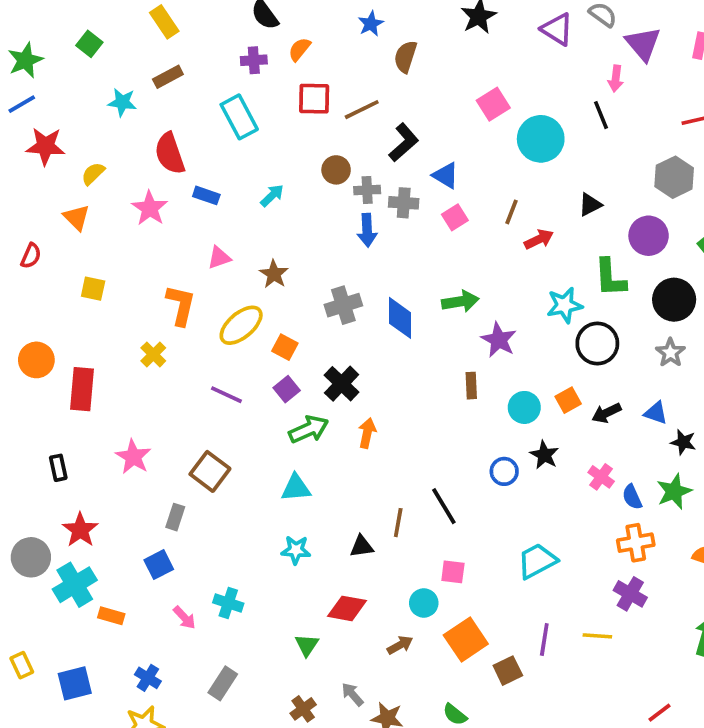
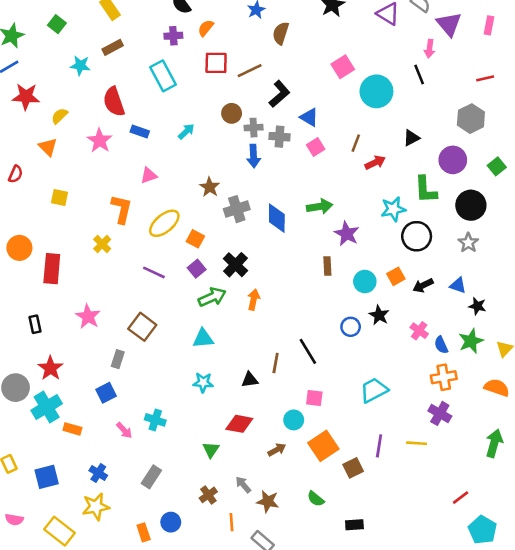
brown star: (274, 274) -> (210, 187), moved

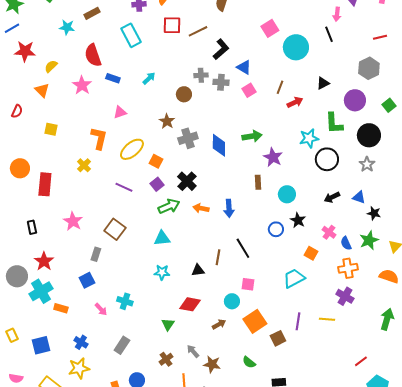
brown circle: (232, 113) -> (184, 94), moved
blue arrow: (254, 156) -> (229, 208), moved
orange square: (396, 276) -> (311, 253), moved, turned -32
orange arrow: (254, 300) -> (201, 208), turned -91

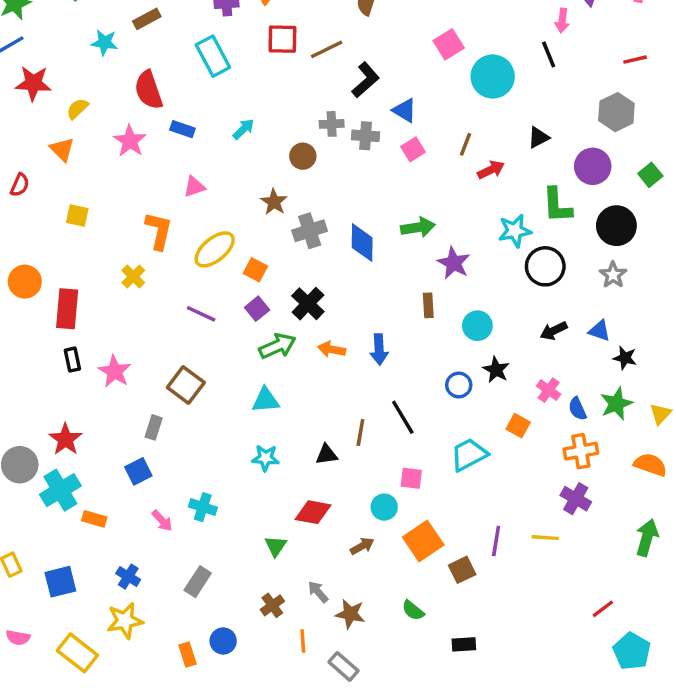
black rectangle: (32, 227) -> (72, 360), moved
cyan trapezoid: (294, 278) -> (469, 455), moved

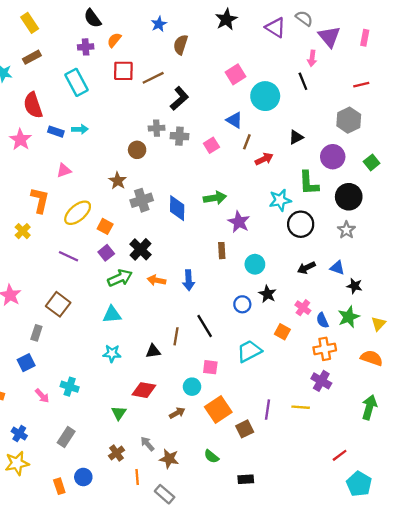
blue triangle: (405, 110) -> (234, 120), moved
cyan arrow: (243, 129) -> (80, 129), moved, turned 42

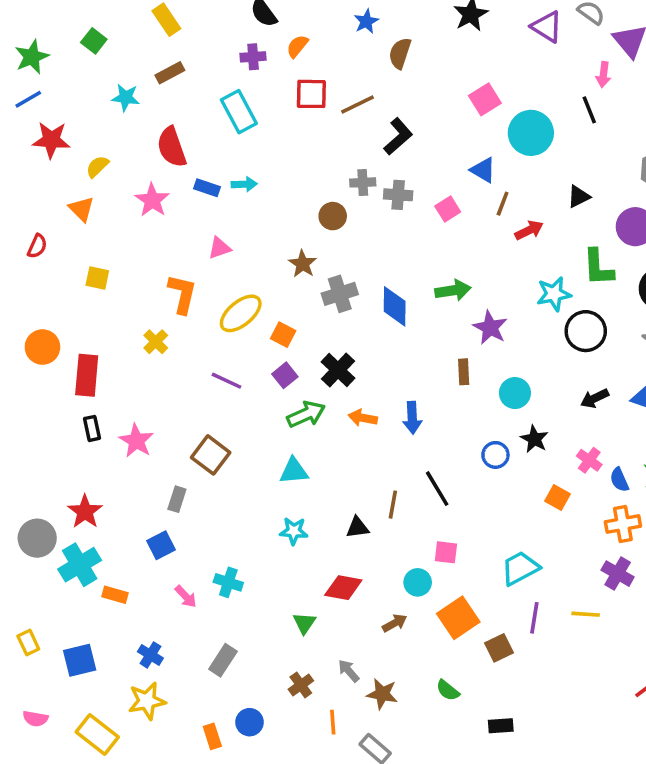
cyan trapezoid: (249, 351) -> (520, 568), moved

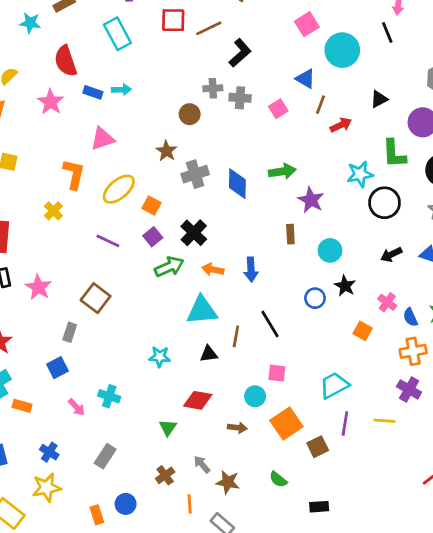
pink triangle: (219, 248) -> (102, 139), size x1.4
cyan triangle: (294, 471) -> (202, 310), moved, size x1.4
brown arrow: (395, 623) -> (237, 428), turned 36

